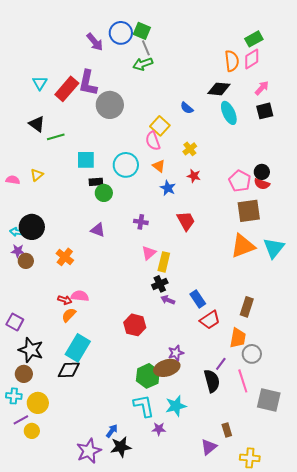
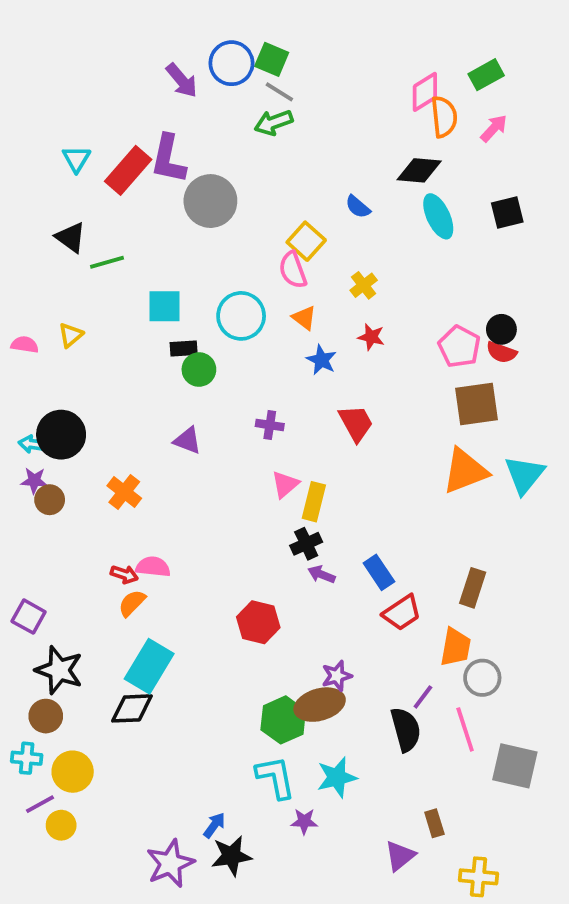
gray line: (146, 48) -> (279, 92), turned -35
pink diamond: (252, 59) -> (425, 92), moved
pink arrow: (262, 88) -> (494, 128), moved

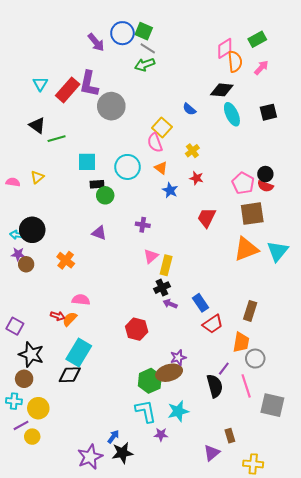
red trapezoid: (356, 423) -> (207, 218), moved, turned -125
red arrow: (124, 574) -> (58, 316), moved

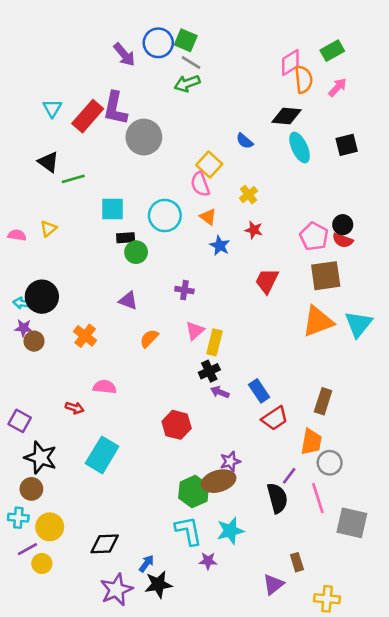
orange semicircle: (70, 319) -> (149, 338), moved
black diamond: (70, 375) -> (105, 544), moved

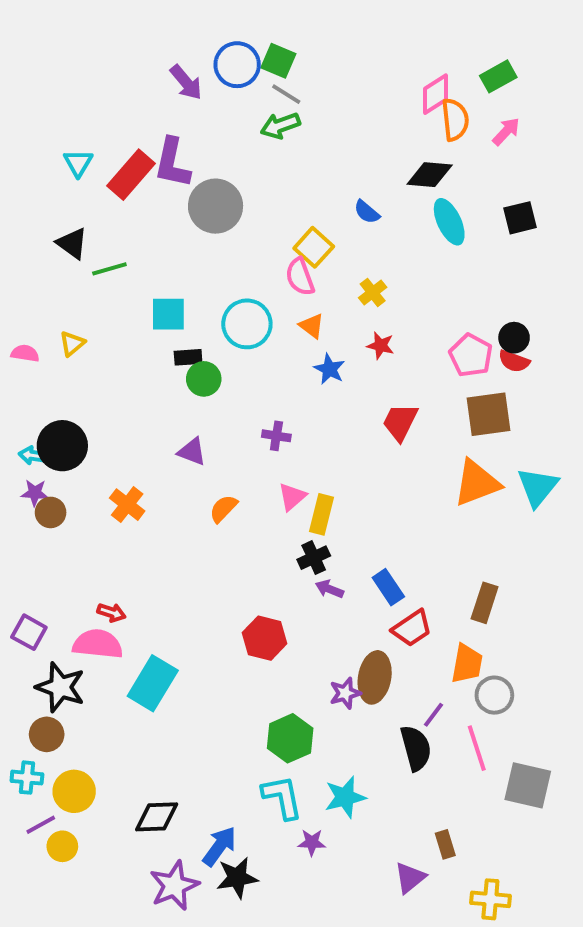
pink semicircle: (105, 387) -> (98, 644), moved, size x1.4
brown ellipse: (218, 481) -> (375, 677), moved, turned -64
blue arrow: (147, 563) -> (219, 846), size x1.5

